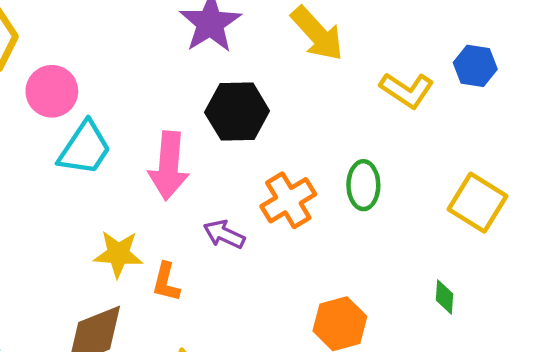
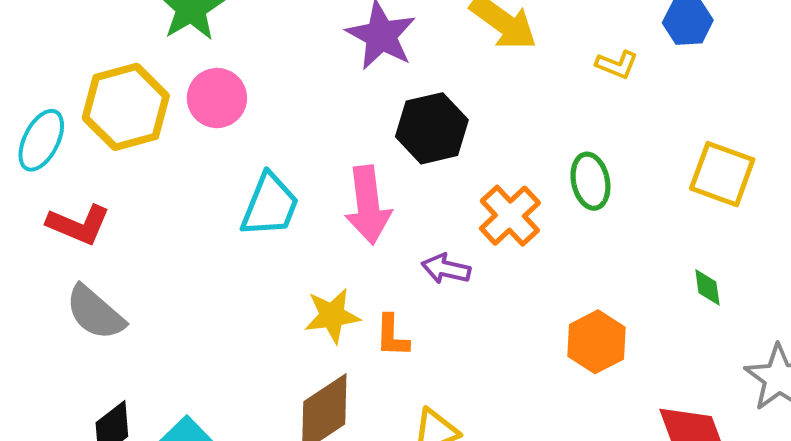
yellow L-shape: (407, 90) -> (617, 65), size x0.7
pink circle: (52, 91) -> (217, 98), moved

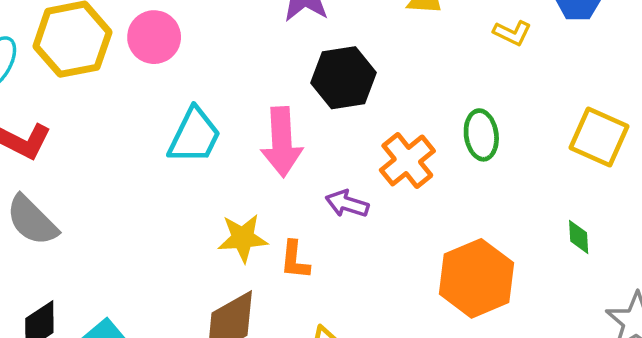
orange hexagon: (597, 342) -> (476, 278), size x1.4

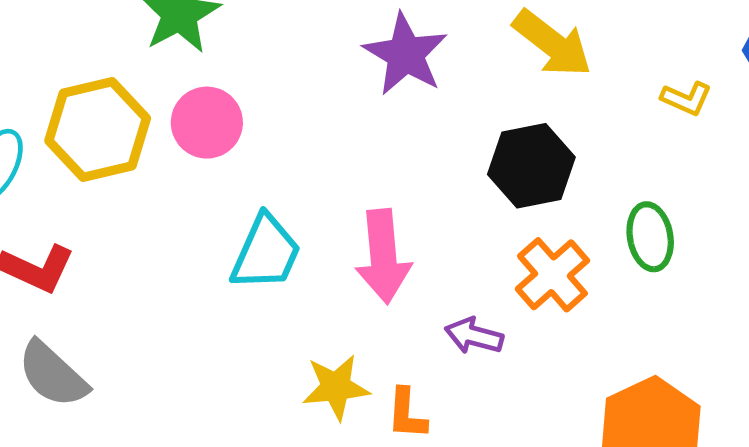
black hexagon: (343, 78) -> (531, 166), moved

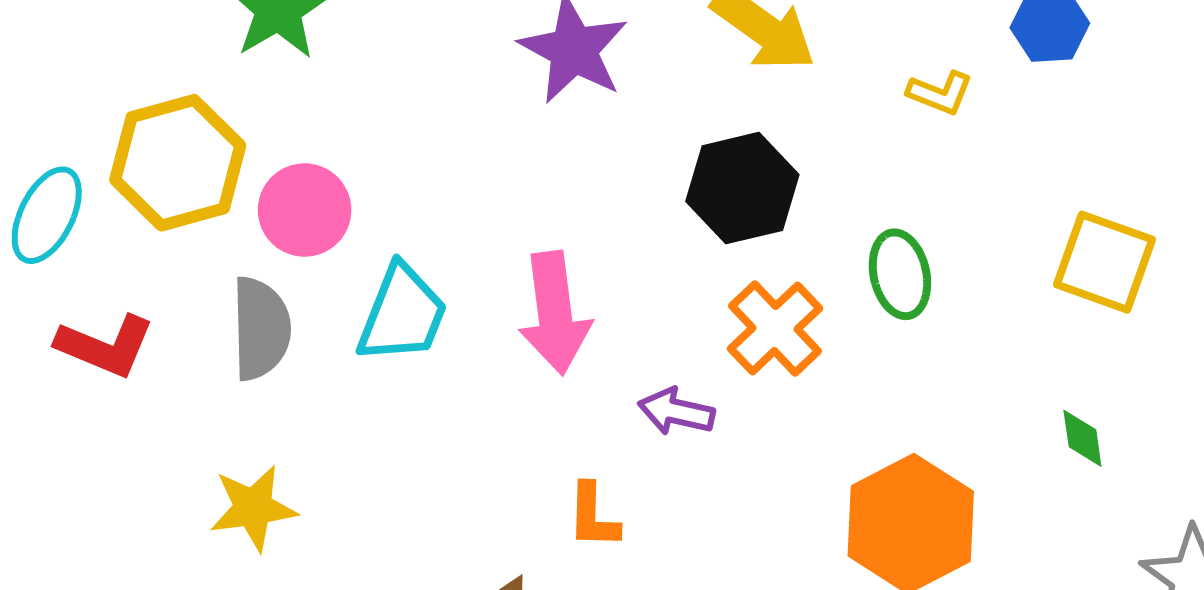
pink circle: (207, 123) -> (305, 210), moved
gray semicircle: (53, 374) -> (261, 329), moved, turned -132
yellow star: (336, 387) -> (253, 508), moved

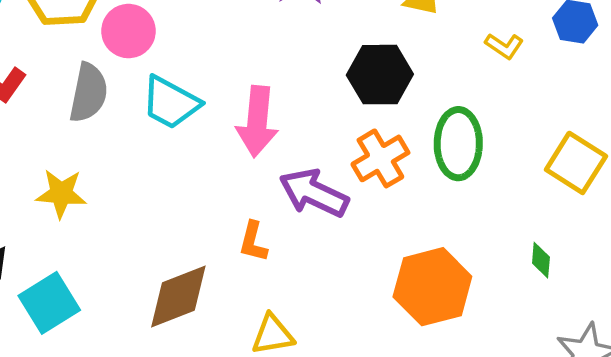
green ellipse: (900, 274) -> (458, 144), size x1.4
cyan trapezoid: (402, 314) -> (171, 103), turned 84
purple arrow: (676, 412) -> (314, 193), size x1.6

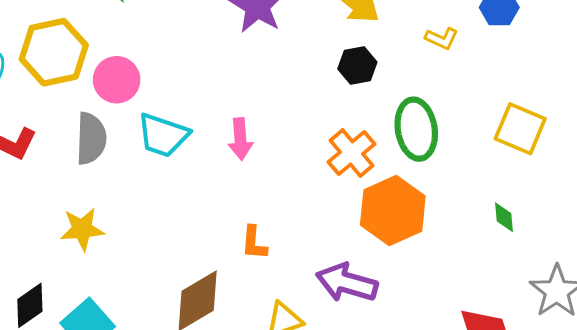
black hexagon: (380, 75) -> (357, 66), moved, size x0.7
pink arrow: (257, 122) -> (240, 139), size x0.7
purple arrow: (314, 193) -> (347, 283), moved
orange hexagon: (432, 287) -> (393, 210), moved

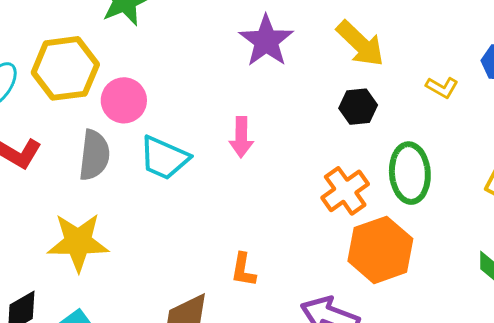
pink arrow: (240, 139) -> (241, 137), moved
yellow star: (82, 229) -> (78, 242), size x1.4

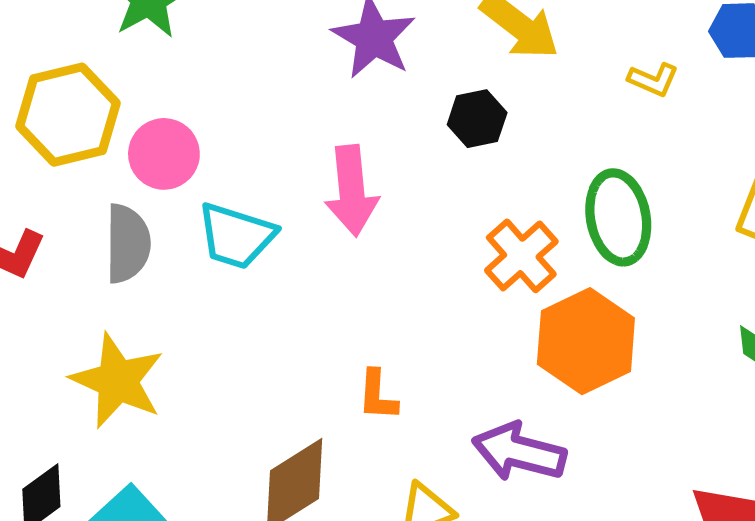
black hexagon: (358, 107) -> (477, 119), moved
pink arrow: (241, 137) -> (352, 191), size x1.4
yellow star: (78, 242) -> (117, 381), turned 30

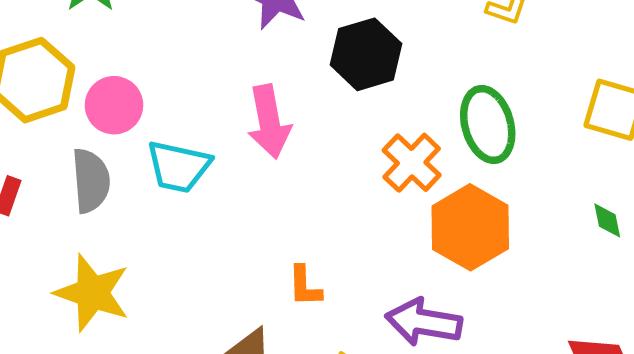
black hexagon: (477, 119) -> (366, 54), size x1.5

